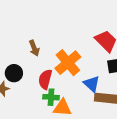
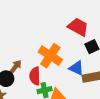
brown arrow: (34, 48) -> (16, 67), moved, turned -104

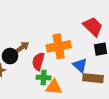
orange cross: (50, 56) -> (59, 46), turned 30

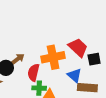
red trapezoid: (93, 27) -> (78, 48), moved

